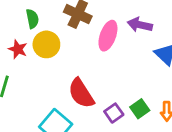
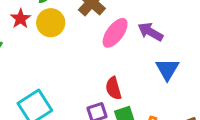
red semicircle: (81, 93) -> (113, 88), moved, size x0.7

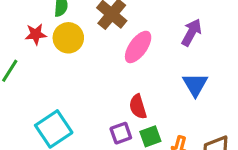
red star: (21, 19) -> (36, 34), turned 30
purple arrow: (150, 32) -> (192, 32), moved, turned 90

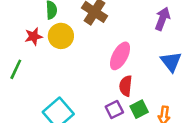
pink ellipse: (138, 47) -> (120, 56), moved
red semicircle: (138, 107) -> (126, 86), turned 30

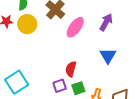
pink ellipse: (120, 56) -> (75, 27), moved

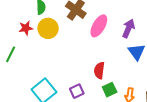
purple arrow: (106, 22) -> (128, 28), moved
purple square: (60, 86) -> (77, 91), moved

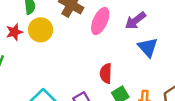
purple arrow: (128, 28) -> (135, 21), turned -144

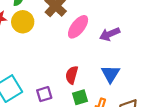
blue triangle: (148, 47) -> (110, 74), moved

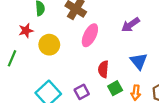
yellow circle: (23, 22) -> (49, 45), moved
pink ellipse: (78, 27) -> (90, 35), moved

